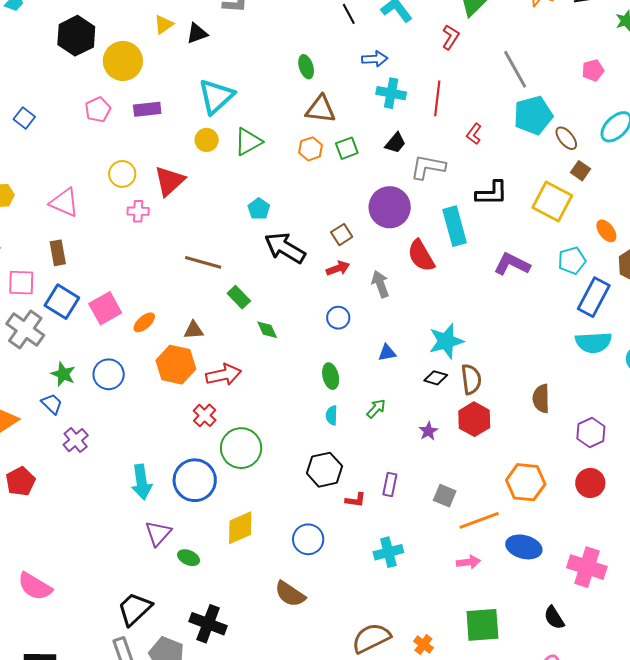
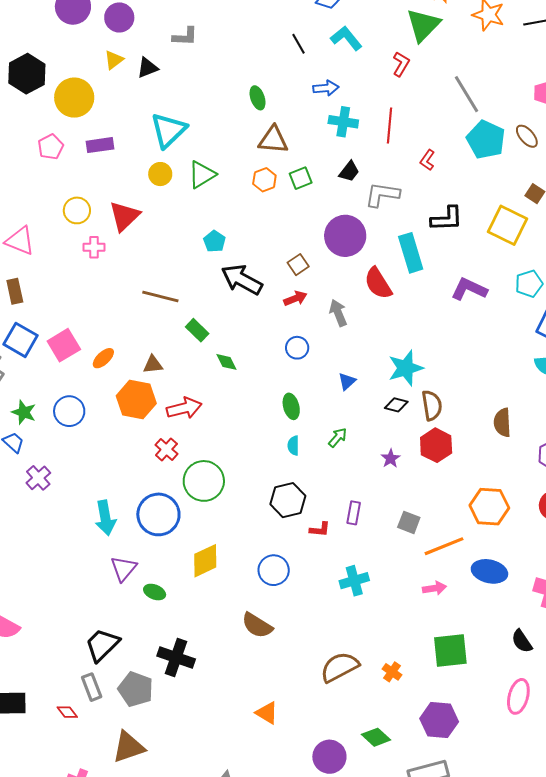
cyan pentagon: (533, 115) -> (486, 140), turned -30
brown ellipse: (566, 138) -> (527, 136), moved
blue triangle: (387, 353) -> (347, 381), turned -30

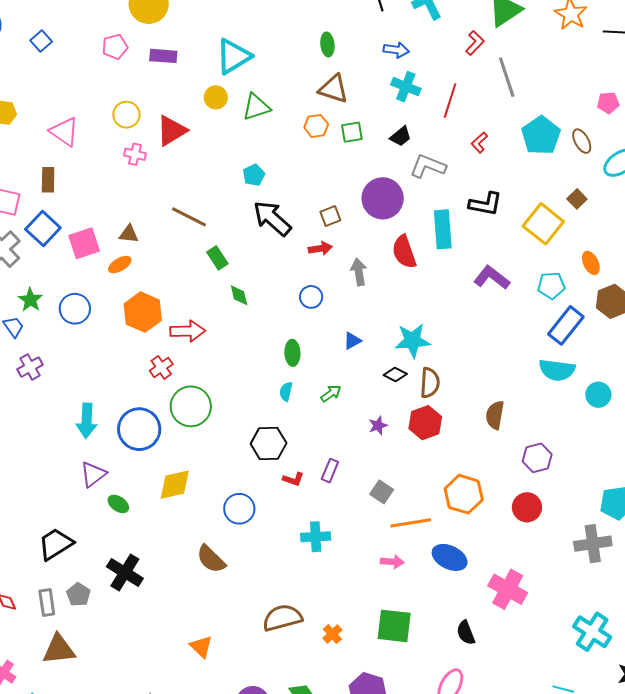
gray line: (467, 94) -> (507, 77), moved
brown triangle: (153, 364) -> (129, 234), moved
gray rectangle: (92, 687) -> (47, 603), moved
gray pentagon: (136, 689) -> (78, 595), size x0.7

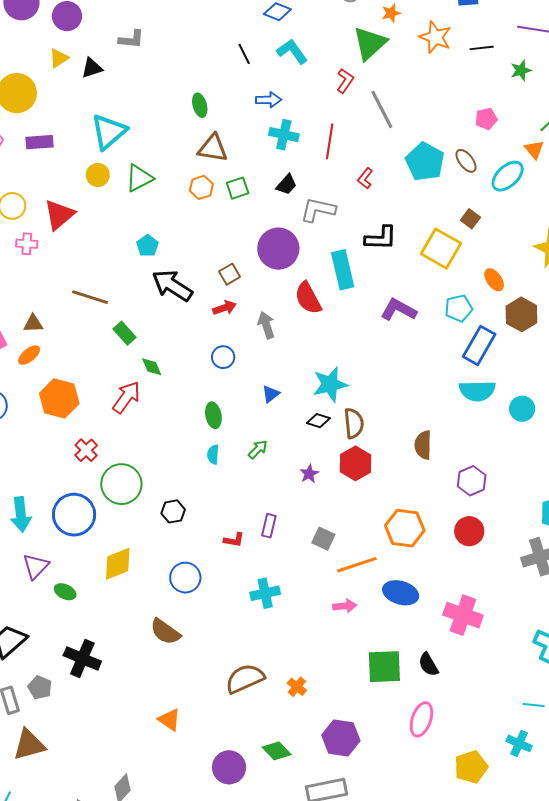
red arrow: (188, 331) -> (126, 397), moved, turned -44
black hexagon: (269, 444) -> (173, 511), moved, size x0.7
green square: (394, 626) -> (384, 667), moved

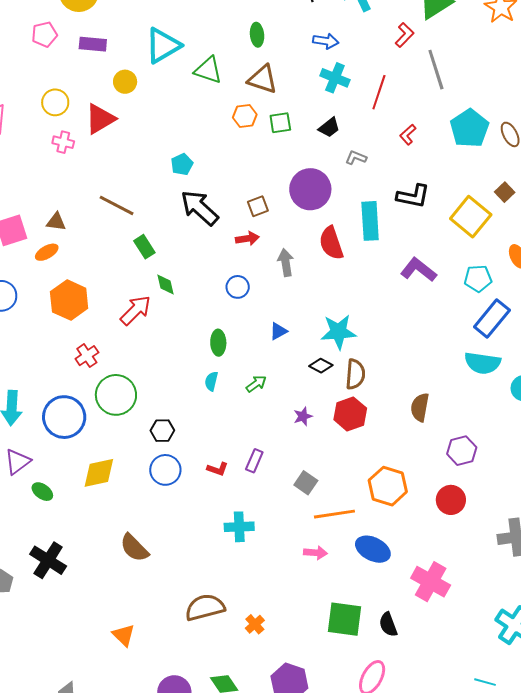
yellow circle: (98, 175) -> (125, 82), moved
green triangle: (139, 178) -> (208, 70), moved, turned 36
gray L-shape: (318, 210) -> (356, 158), size x0.6
blue circle: (185, 578) -> (165, 470), moved

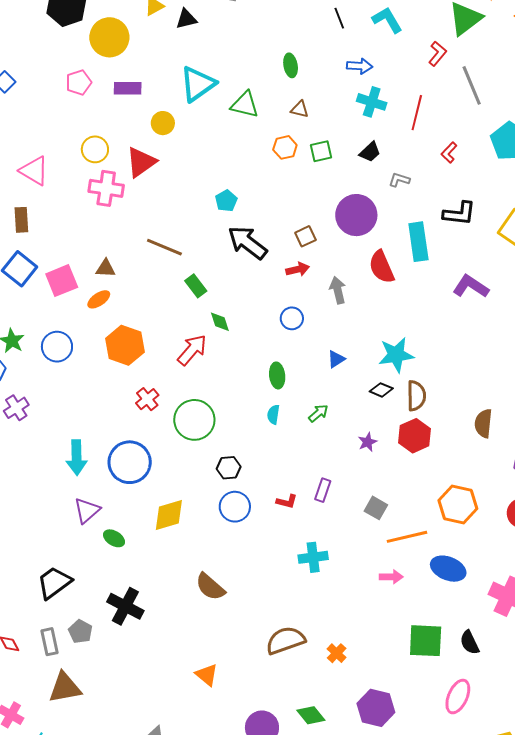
brown triangle: (263, 79) -> (300, 109), size x0.6
pink cross: (63, 142) -> (106, 188), size x1.6
green circle: (116, 395) -> (194, 420), moved

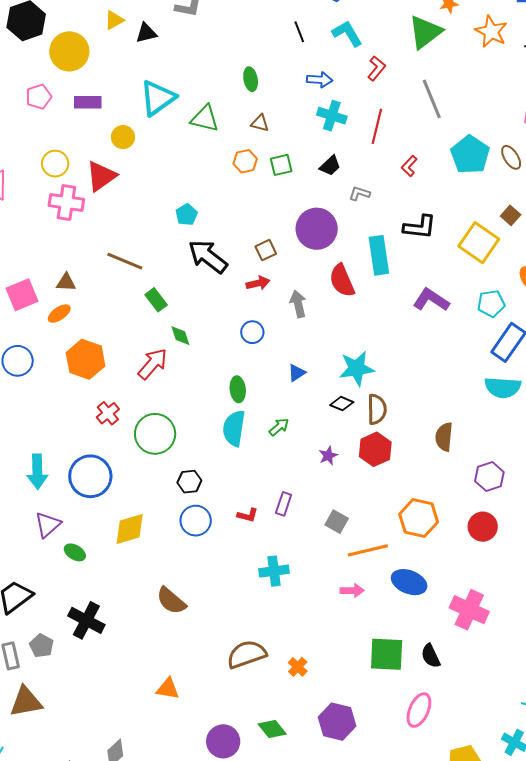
red L-shape: (437, 54) -> (376, 68), moved
cyan semicircle: (273, 414) -> (234, 428), size x1.8
orange triangle: (207, 675) -> (168, 689), turned -30

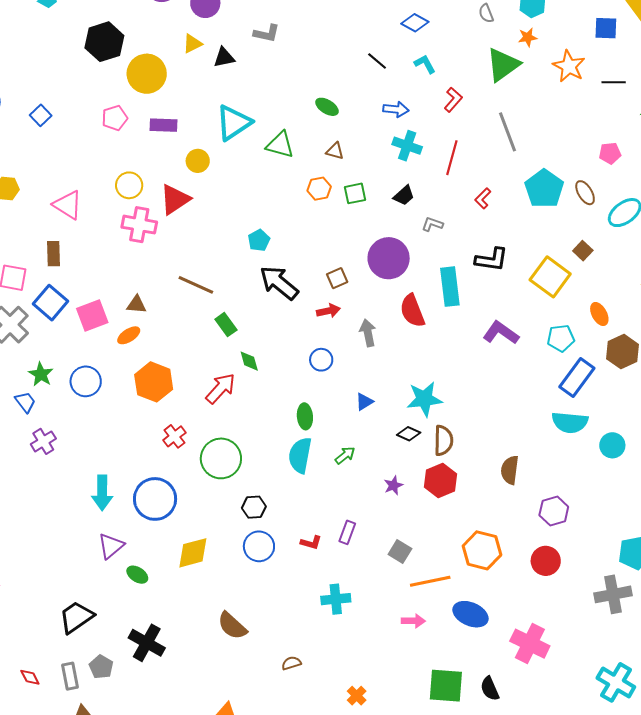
black line: (299, 32) -> (377, 61), turned -30
cyan L-shape: (347, 34) -> (425, 64), size x0.7
green ellipse: (251, 79) -> (327, 107), turned -50
brown semicircle: (247, 654) -> (291, 663), moved, size x0.5

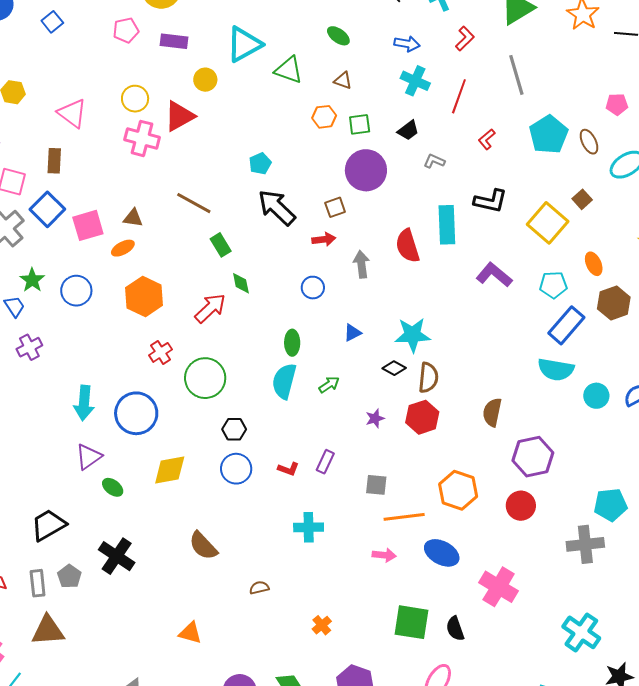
purple circle: (389, 258) -> (366, 170), moved
purple hexagon: (554, 511) -> (533, 457), size x1.4
gray square: (400, 552) -> (376, 485), turned -30

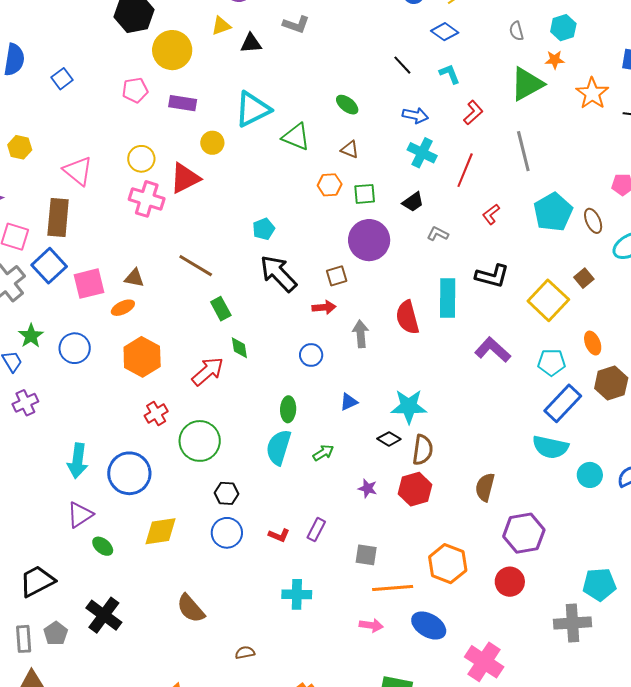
brown rectangle: (54, 161) -> (58, 218), size x1.5
purple star: (375, 418) -> (368, 488), turned 30

